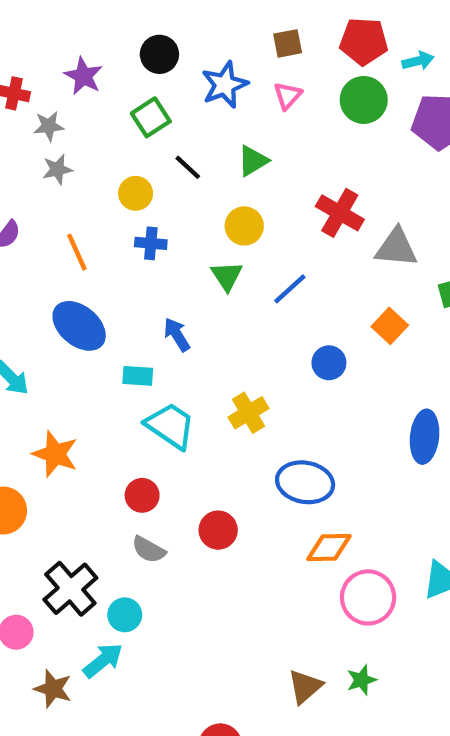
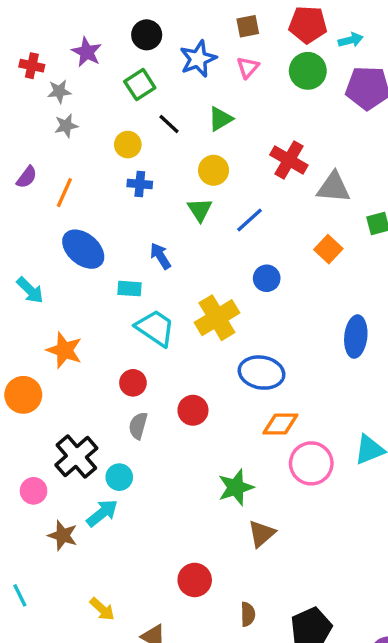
orange line: (77, 252) -> (64, 193), moved, turned 48
blue circle: (329, 363) -> (267, 278), moved
yellow cross: (249, 413) -> (217, 318), size x1.4
gray semicircle: (149, 550) -> (138, 426), turned 76
green star: (362, 680) -> (236, 487), moved, size x1.5

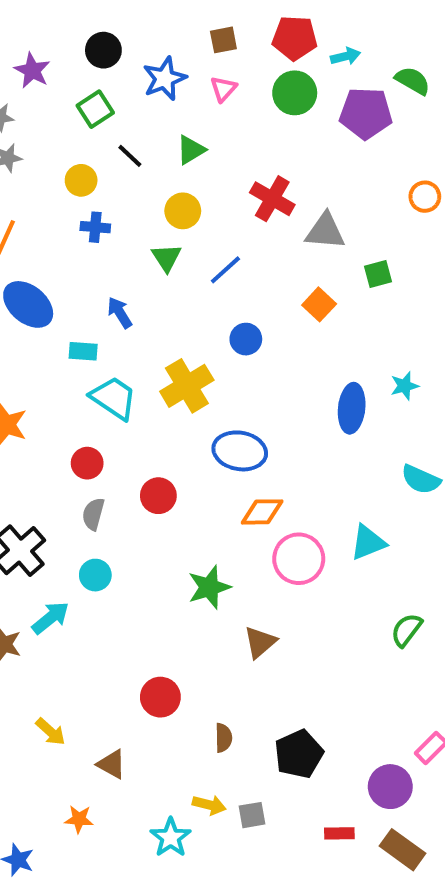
cyan circle: (119, 477) -> (95, 575), moved
brown triangle: (262, 534) -> (260, 642), moved

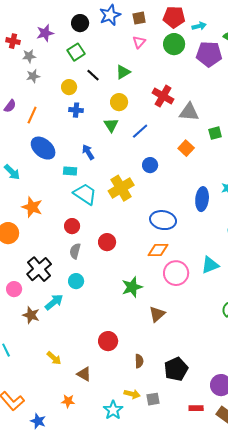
purple star: (32, 70) -> (45, 33), turned 30
blue star: (164, 79) -> (110, 15), moved
blue ellipse: (240, 451) -> (163, 220), moved

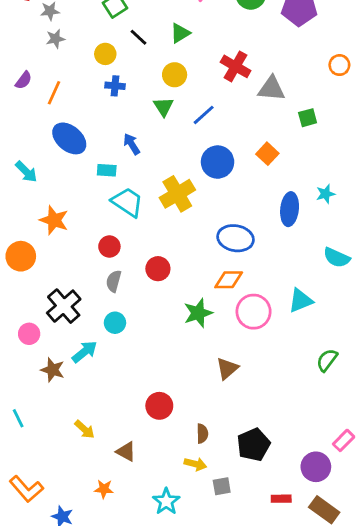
orange square: (186, 148) -> (267, 154), moved
blue circle: (150, 165) -> (218, 162), size x1.5
green star: (132, 287) -> (198, 313), moved
yellow arrow: (132, 394) -> (195, 464), moved

